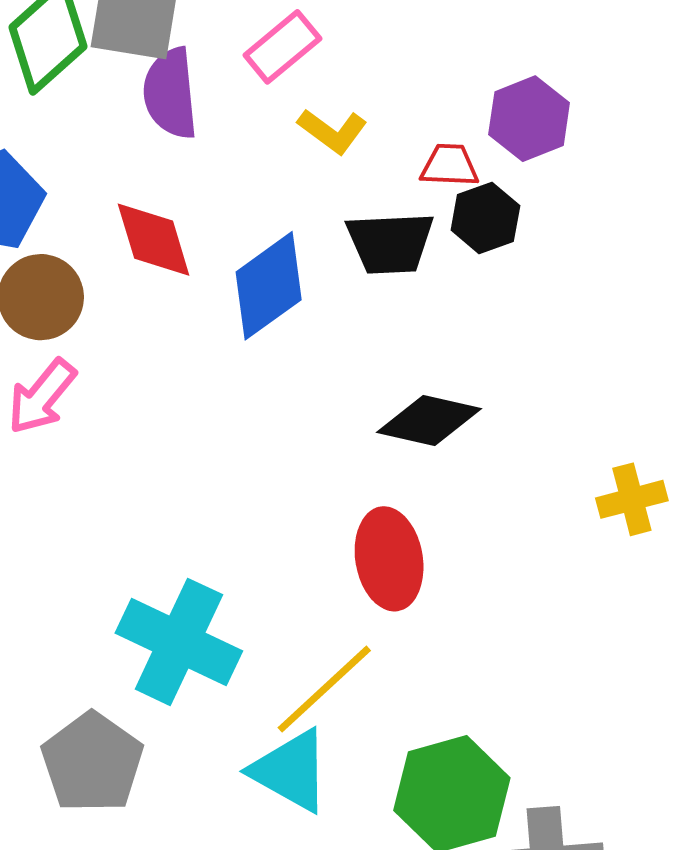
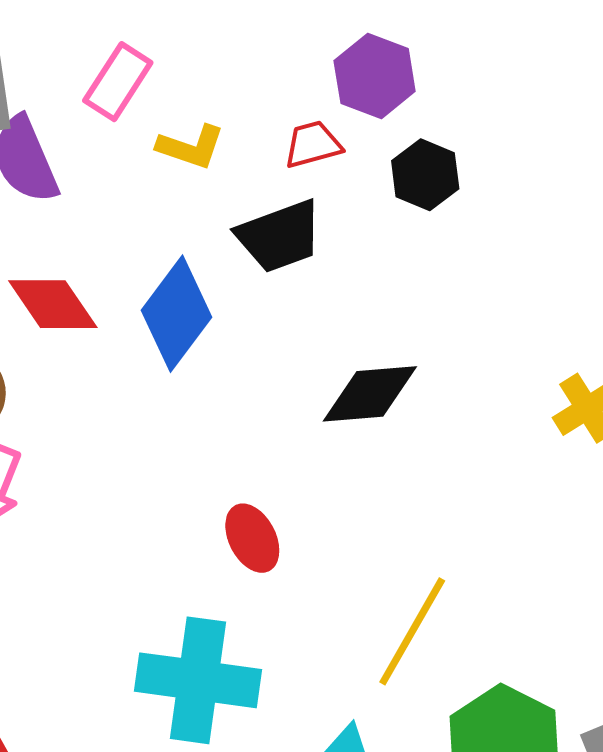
black hexagon: (485, 218) -> (425, 175), moved
red ellipse: (389, 559) -> (252, 538), moved, size x0.7
yellow line: (324, 689) -> (412, 631), moved

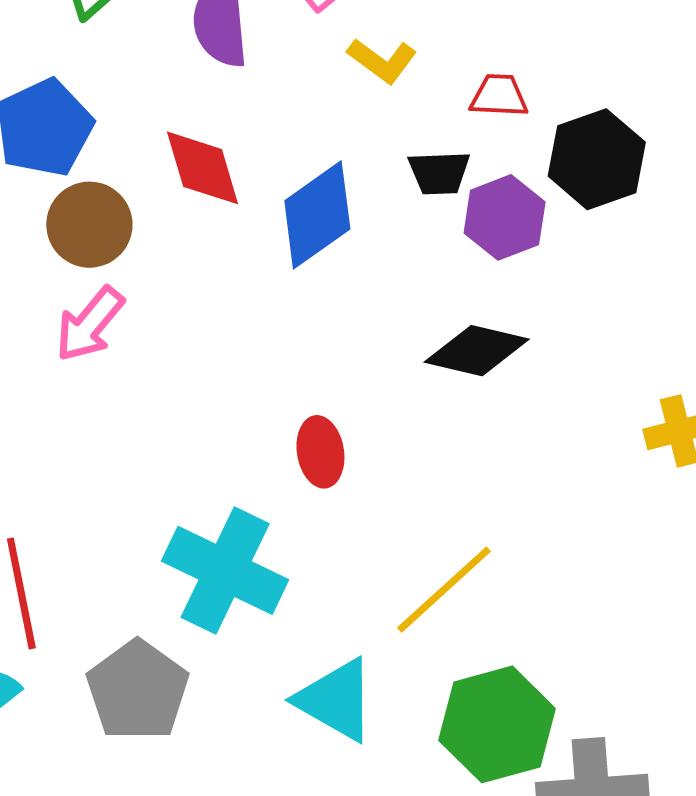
purple hexagon: (375, 76) -> (505, 217), moved
black hexagon: (425, 175) -> (597, 159), size x1.4
black trapezoid: (279, 236) -> (439, 173), size x0.7

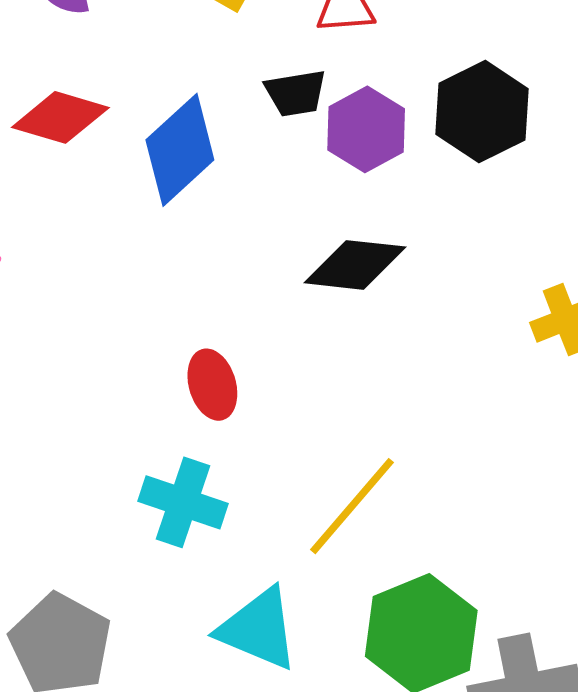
black hexagon: (597, 159) -> (482, 112), moved
red diamond: (203, 168) -> (60, 117), turned -50
cyan cross: (225, 570) -> (183, 502), moved, size x0.7

